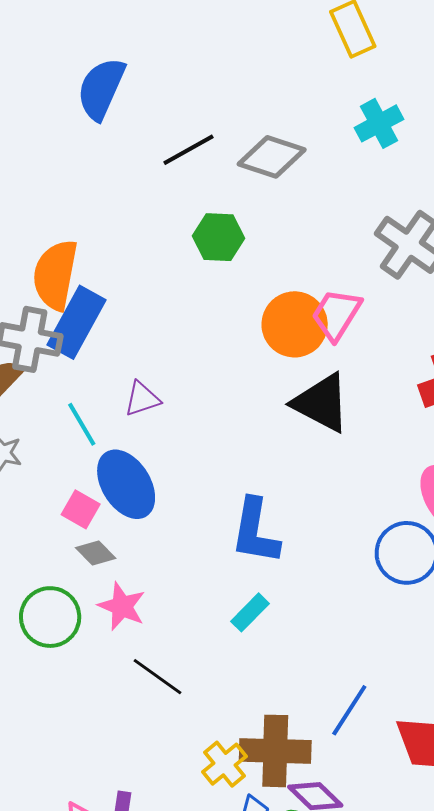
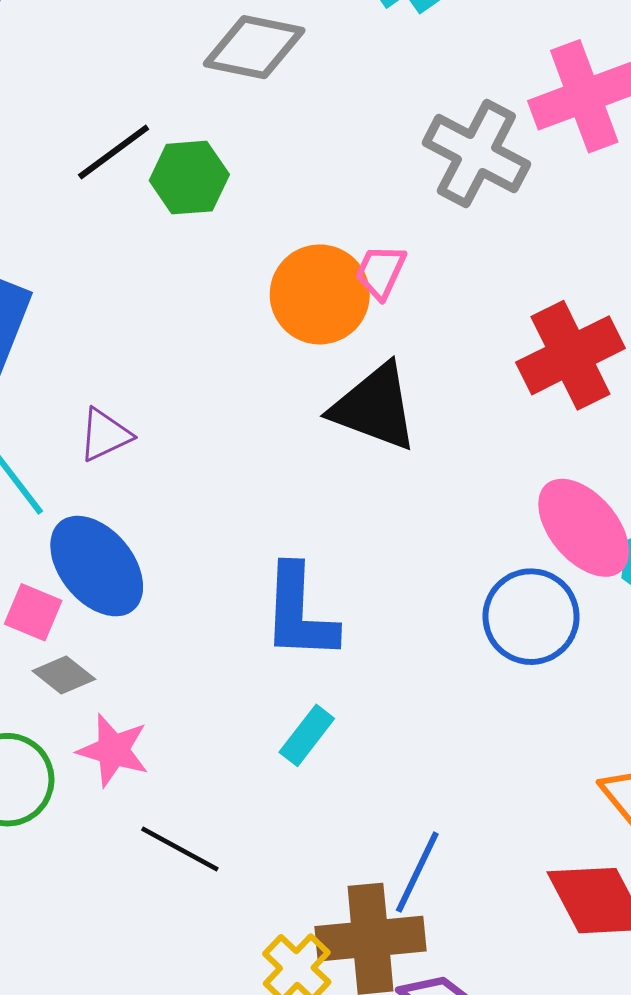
black line: (189, 150) -> (114, 152), moved
pink trapezoid: (336, 314) -> (381, 272), size x0.7
blue line: (349, 710) -> (417, 872), moved

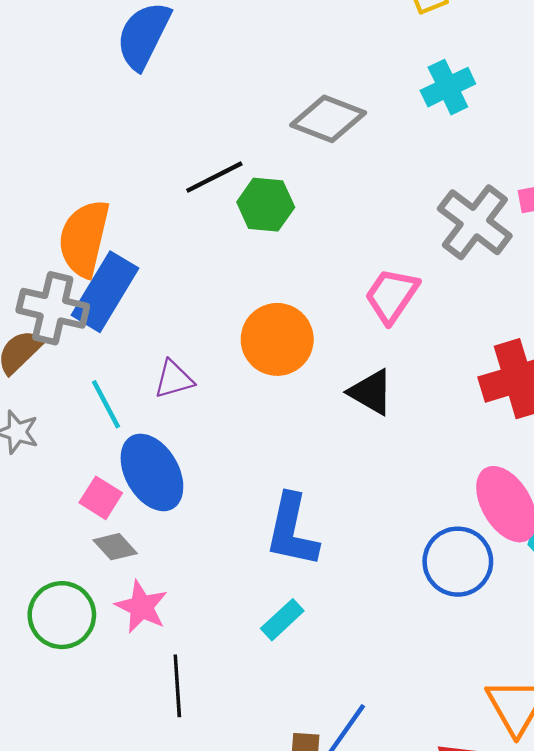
pink trapezoid: (381, 272) -> (392, 295), size x1.4
orange circle: (320, 294) -> (277, 339), moved
black triangle: (375, 407) -> (371, 392), size x0.7
black line: (180, 849) -> (177, 686), turned 48

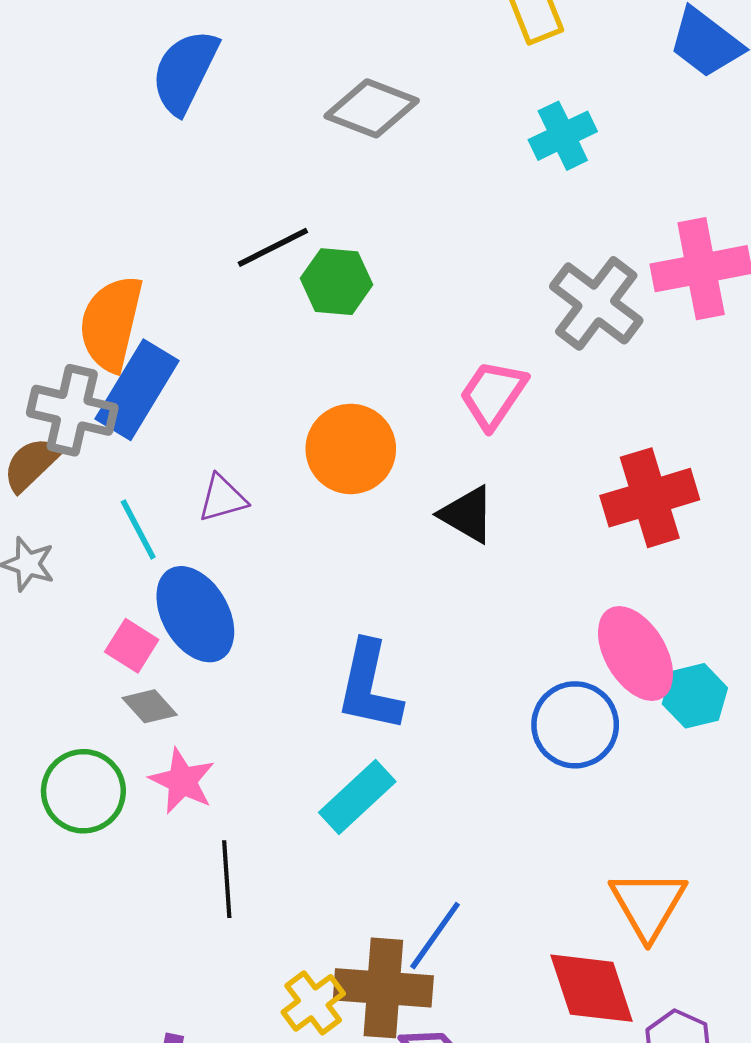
gray diamond: (328, 119) -> (372, 108), moved
cyan rectangle: (282, 620) -> (357, 797), size x1.4

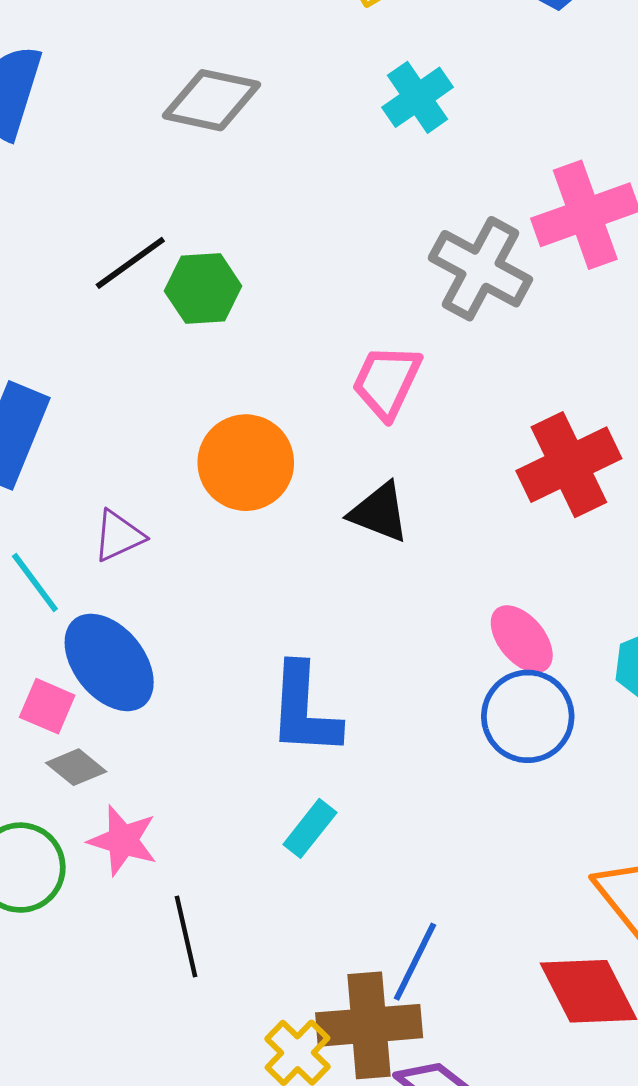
pink ellipse: (636, 654) -> (522, 639), moved, size x0.7
cyan rectangle: (357, 797) -> (310, 828), size x0.7

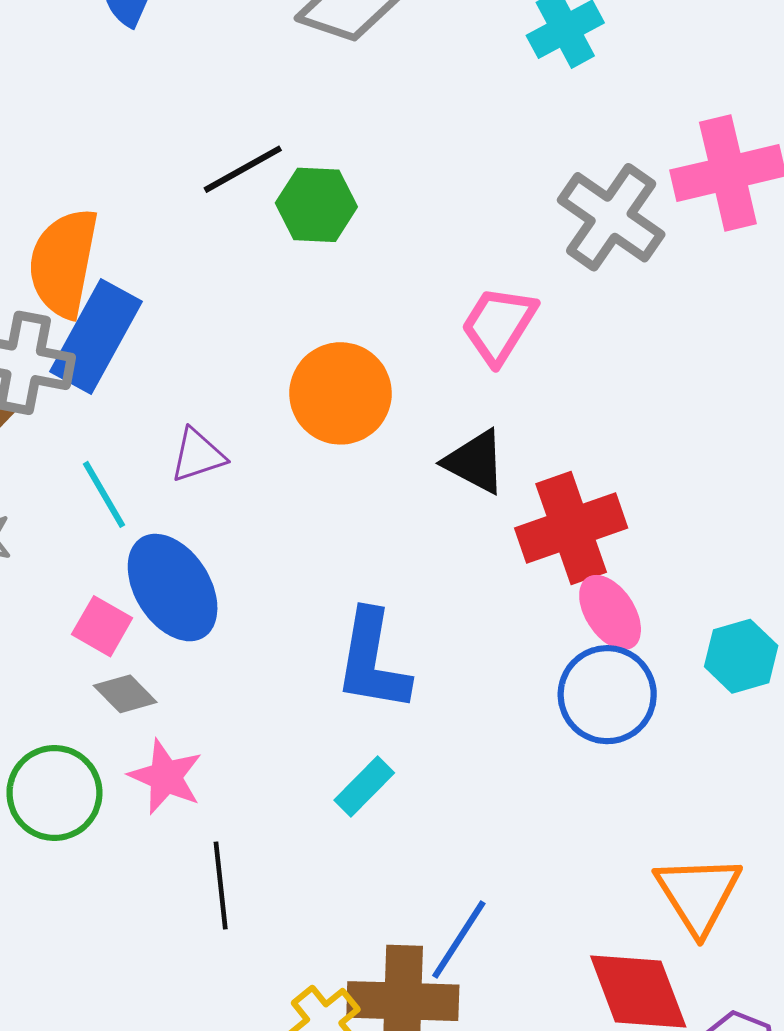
red cross: (569, 465) -> (571, 528), moved

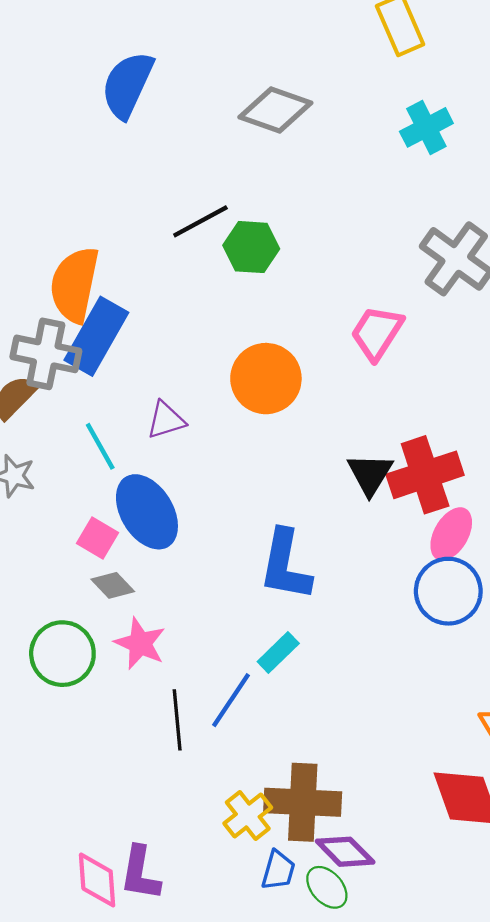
black triangle: (475, 462) -> (370, 474), moved, turned 33
pink ellipse: (610, 612) -> (451, 534), turned 62
blue line: (459, 939) -> (231, 700), moved

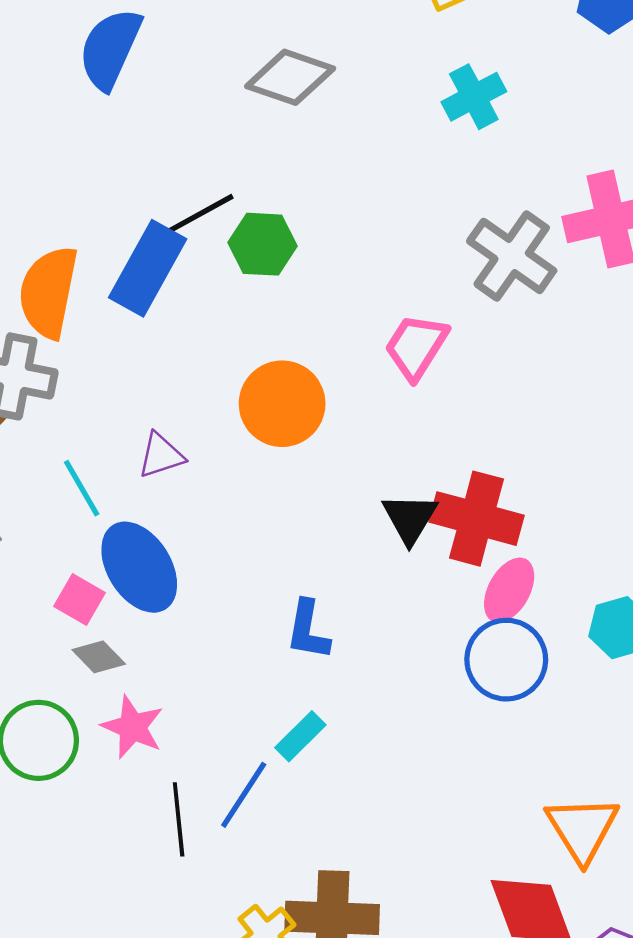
blue rectangle: (96, 336) -> (148, 268), moved
red cross: (425, 475) -> (477, 519), turned 34
blue L-shape: (285, 565) -> (308, 630), size x0.7

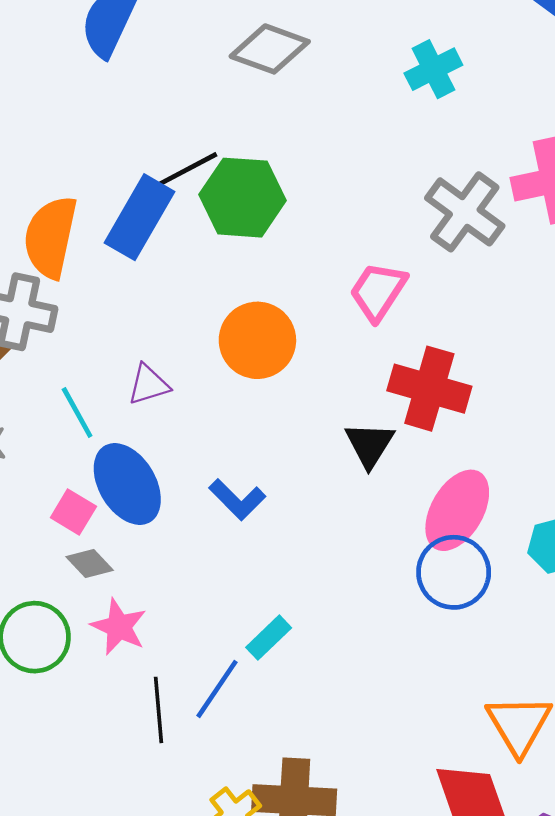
green hexagon: (263, 244) -> (242, 198), size x1.4
red cross: (477, 519) -> (429, 389), moved
pink ellipse: (509, 590) -> (457, 510), size x1.4
blue L-shape: (308, 630) -> (237, 499), moved, turned -56

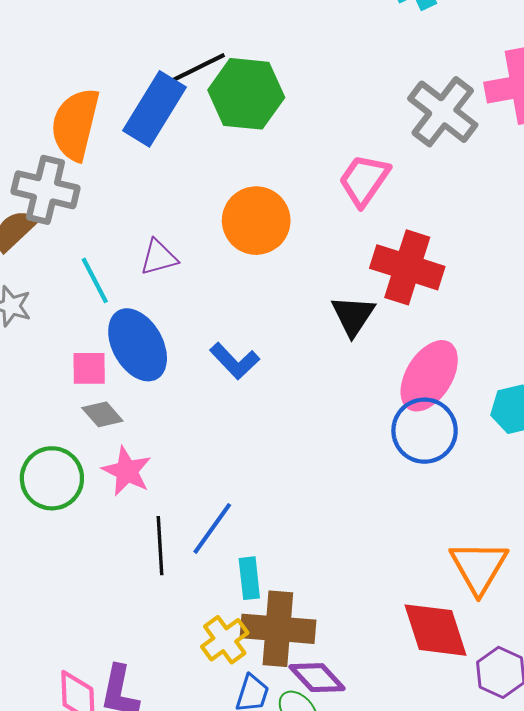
pink square: (73, 512) -> (89, 368), turned -33
cyan rectangle: (269, 638) -> (249, 578), moved, turned -54

